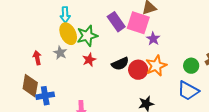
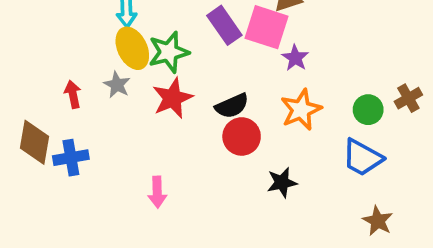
red star: (89, 60) -> (173, 98), size x1.5
red circle: (138, 70) -> (242, 136), moved
brown diamond: (30, 86) -> (35, 142), moved
blue cross: (45, 96) -> (71, 158), moved

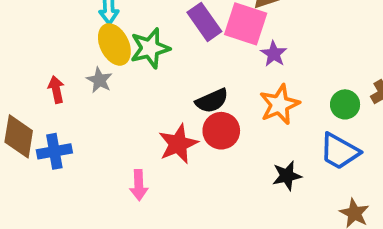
red star: (173, 98) -> (178, 144), moved
black star: (282, 182) -> (287, 176), moved

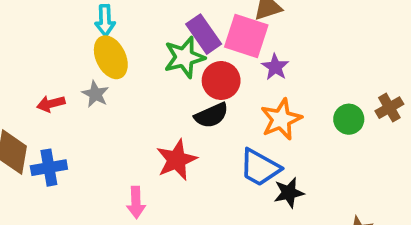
green star: (150, 48) -> (184, 57), moved
red arrow: (56, 89) -> (51, 104), turned -92
red circle: (221, 131) -> (221, 81), moved
blue trapezoid: (339, 151) -> (260, 168), moved

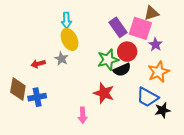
green star: (184, 57) -> (108, 60), moved
red star: (177, 160) -> (104, 93), turned -30

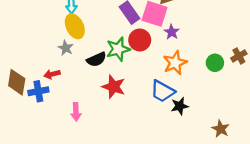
red arrow: (38, 64) -> (52, 74), moved
black semicircle: (122, 70) -> (96, 59), moved
pink arrow: (83, 115) -> (76, 112), moved

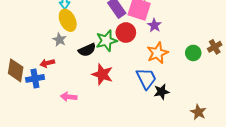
blue trapezoid: (163, 91) -> (146, 78), turned -145
pink arrow: (76, 112) -> (69, 97), turned 98

